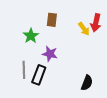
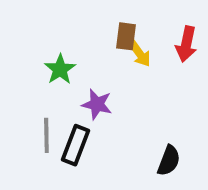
brown rectangle: (52, 20) -> (126, 36), moved
yellow arrow: (84, 29) -> (140, 54), moved

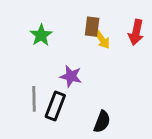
green star: (60, 69) -> (41, 35), moved
black semicircle: (169, 161) -> (102, 122), moved

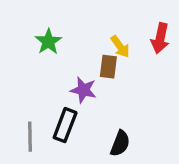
brown rectangle: (92, 27) -> (108, 67), moved
gray line: (34, 99) -> (30, 137), moved

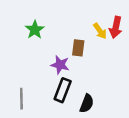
yellow arrow: (120, 47) -> (100, 31), moved
black rectangle: (65, 125) -> (63, 90), moved

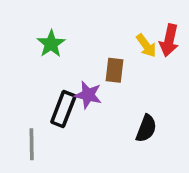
black rectangle: (63, 90) -> (63, 109), moved
black semicircle: (87, 103) -> (146, 128), moved

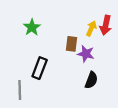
yellow arrow: (146, 46) -> (91, 28), turned -120
purple star: (88, 95) -> (86, 54), moved

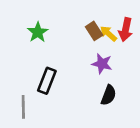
yellow arrow: (91, 28) -> (108, 34), turned -72
brown rectangle: (72, 44) -> (94, 31), moved, turned -40

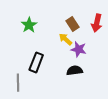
yellow arrow: (108, 34) -> (65, 39), moved
black semicircle: (108, 95) -> (75, 71), moved, turned -119

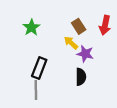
black semicircle: (75, 71) -> (81, 77), turned 98
gray line: (18, 83) -> (36, 90), moved

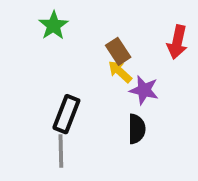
brown rectangle: (79, 26) -> (118, 51), moved
green star: (31, 27) -> (53, 25), moved

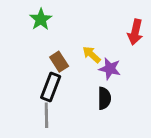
brown rectangle: (118, 51) -> (59, 62), moved

